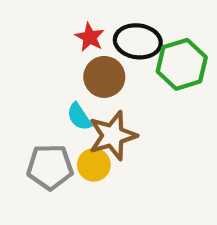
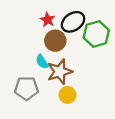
black ellipse: (138, 41) -> (73, 22), turned -40
yellow circle: (94, 165) -> (67, 95), moved

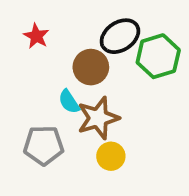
red star: (48, 20) -> (36, 36), moved

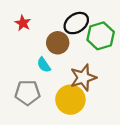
brown star: (98, 118) -> (83, 78), moved
yellow circle: (111, 156) -> (70, 100), size x1.6

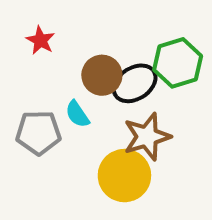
black ellipse: (76, 23) -> (135, 83), moved
gray pentagon: (28, 93) -> (38, 133), moved

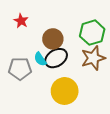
black ellipse: (135, 83) -> (56, 58), moved
brown star: (147, 137) -> (93, 58), moved

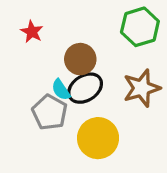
green hexagon: (92, 33) -> (140, 27), moved
gray pentagon: (20, 69) -> (50, 112), moved, turned 30

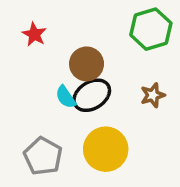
brown star: (142, 88) -> (153, 95), size x0.6
gray pentagon: (50, 112) -> (43, 156), moved

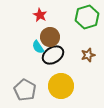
red star: (34, 34) -> (40, 15), moved
cyan semicircle: (66, 97) -> (38, 47), moved

